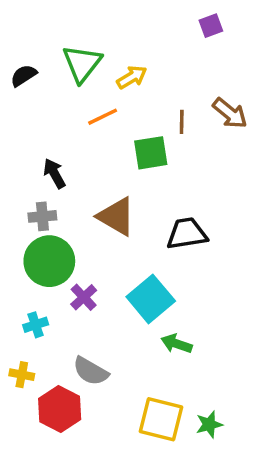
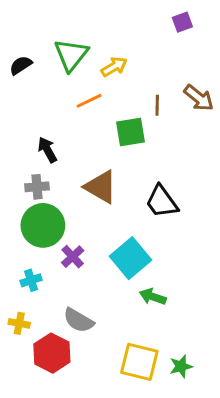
black trapezoid: (187, 234) -> (162, 202), turned -117

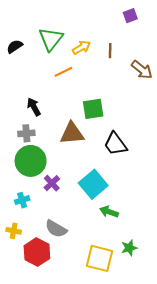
brown line: (157, 105) -> (110, 51), moved
green square: (130, 132) -> (93, 109), moved
brown triangle: (101, 187) -> (72, 133), turned -35
green star: (181, 366) -> (129, 248), moved

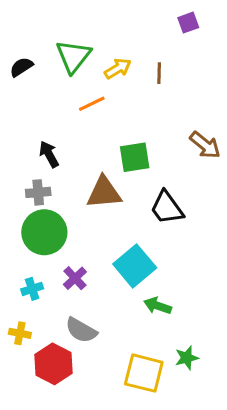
brown arrow: (142, 70) -> (205, 145), moved
purple cross: (52, 183) -> (75, 278), moved

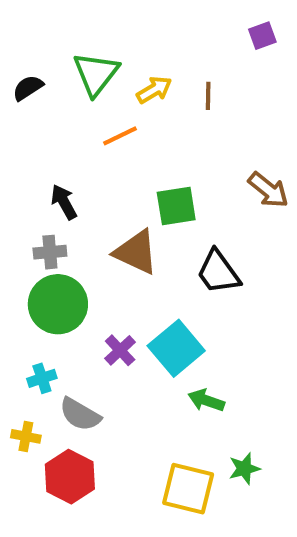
purple square: (188, 23) -> (262, 36), moved
brown triangle: (104, 192) -> (136, 252), turned 30
purple cross: (75, 278) -> (120, 350), moved
gray semicircle: (81, 330) -> (80, 414), moved

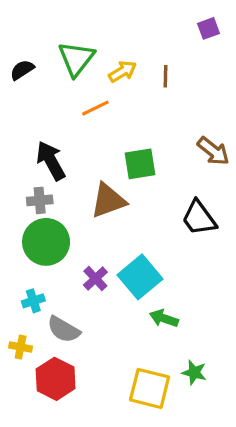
black arrow: (64, 202) -> (51, 161), size x1.4
brown triangle: (136, 252) -> (108, 200), turned -45
black trapezoid: (218, 272) -> (199, 218), moved
green star: (244, 469) -> (194, 372), turned 30

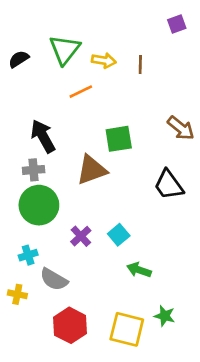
yellow arrow: (122, 71) -> (104, 60), turned 40
cyan square: (140, 277) -> (119, 235), size x0.6
red hexagon: (56, 379) -> (70, 325), moved

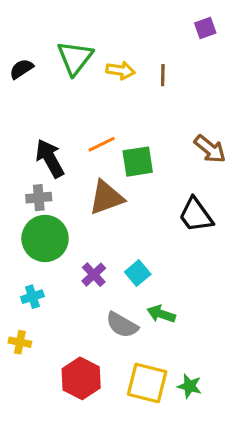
orange line: (81, 92) -> (102, 144), moved
gray semicircle: (54, 279) -> (122, 325), moved
green star: (165, 316) -> (190, 386), moved

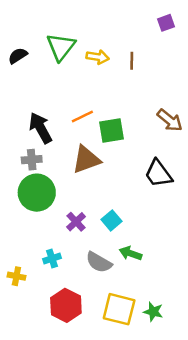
cyan cross: (32, 297) -> (52, 258), moved

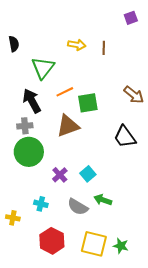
green triangle: (61, 47) -> (43, 68), moved
black semicircle: (18, 56) -> (14, 44), turned 112
cyan cross: (52, 258) -> (41, 204), turned 32

